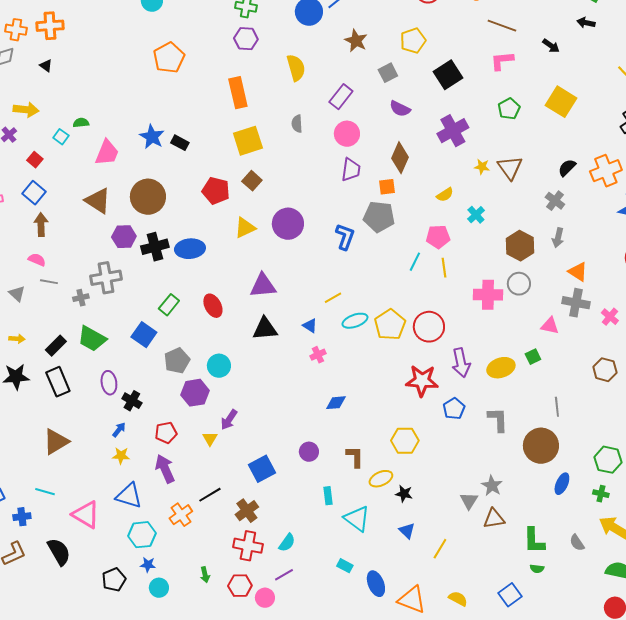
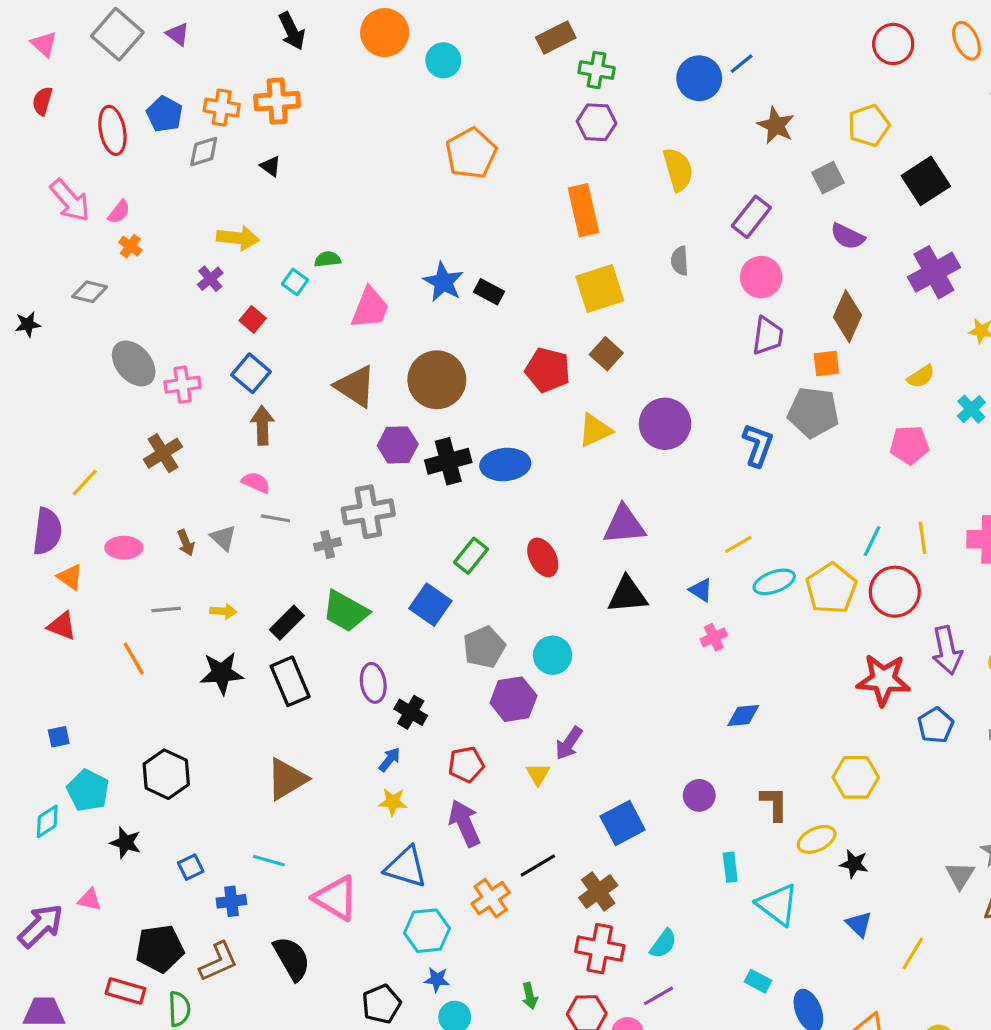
cyan line: (415, 262) -> (872, 541), moved
yellow line: (444, 268) -> (923, 538), moved

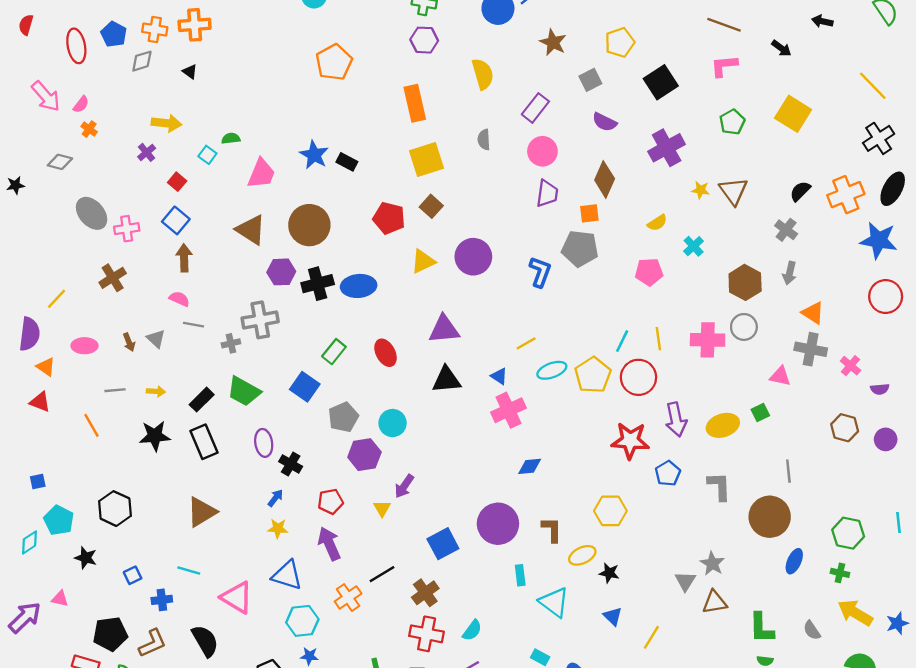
pink cross: (714, 637) -> (508, 410), size x1.8
purple circle: (699, 795) -> (498, 524), size x1.8

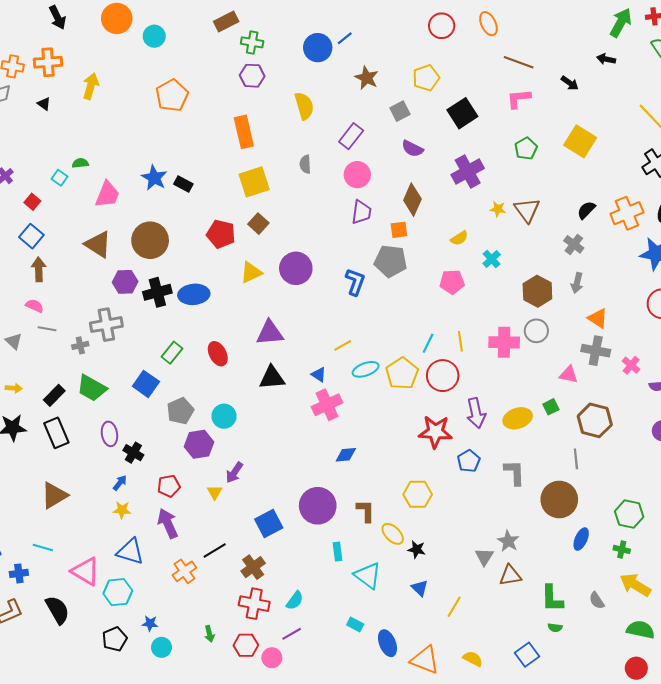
yellow arrow: (167, 123) -> (91, 86), moved, turned -80
brown hexagon: (845, 428) -> (595, 420), moved, size x1.4
yellow ellipse: (582, 555) -> (393, 534), turned 70
cyan hexagon: (302, 621) -> (118, 592), moved

